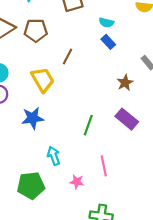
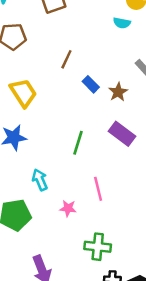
cyan semicircle: (106, 23) -> (122, 23), moved
blue rectangle: (108, 42) -> (91, 84), moved
brown line: (68, 56) -> (66, 59), moved

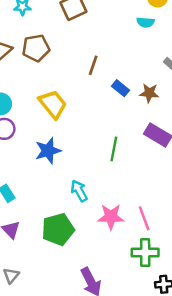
brown star: (118, 92) -> (149, 93), turned -30
pink line: (98, 189) -> (144, 218), moved
pink star: (68, 208) -> (111, 217), size x1.5

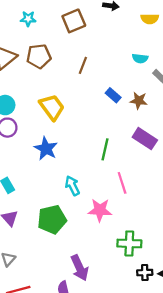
cyan semicircle: (145, 22) -> (140, 58), moved
brown line: (93, 65) -> (83, 65), moved
blue star: (48, 151) -> (46, 149), turned -30
pink line: (144, 218) -> (122, 183), moved

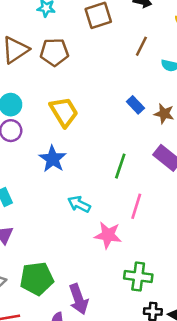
brown line: (83, 65) -> (141, 46), moved
pink line: (122, 183) -> (136, 206), turned 30
cyan arrow: (72, 186) -> (79, 204), turned -42
green pentagon: (52, 220) -> (37, 279), moved

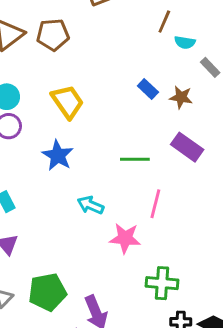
brown line: (141, 46) -> (164, 22), moved
green line: (120, 166) -> (135, 159), turned 75

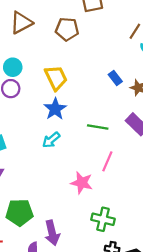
brown pentagon: (53, 35) -> (67, 29), moved
blue star: (58, 155) -> (55, 109), moved
cyan arrow: (90, 205) -> (51, 140), moved, turned -72

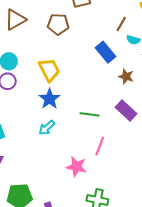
blue rectangle: (115, 78) -> (105, 52), moved, size x1.5

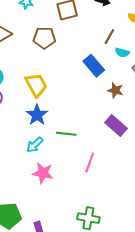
green line: (90, 114) -> (66, 134), moved
pink star: (76, 167) -> (43, 173), moved

